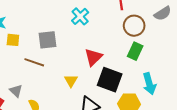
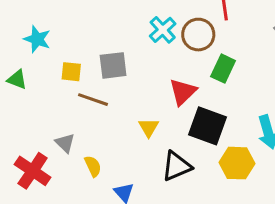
brown circle: (134, 26) -> (198, 35), moved
yellow square: (13, 40) -> (71, 72), moved
green rectangle: (135, 51) -> (223, 69), moved

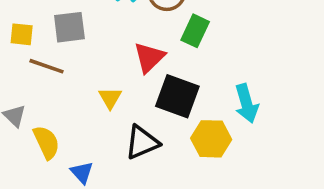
yellow semicircle: (93, 166) -> (46, 142), size x1.4

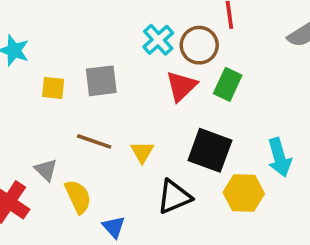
red triangle: (149, 57) -> (181, 86), moved
brown line: (46, 66) -> (94, 141), moved

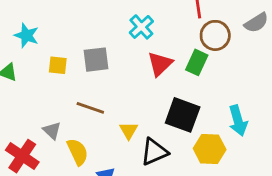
brown circle: (199, 45) -> (215, 35), moved
yellow triangle: (142, 152) -> (129, 131), moved

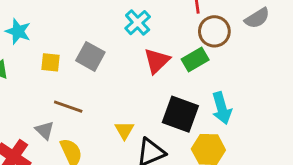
gray square: (96, 60) -> (90, 56), turned 36
green rectangle: (197, 62) -> (195, 59), turned 35
brown line: (90, 108) -> (68, 107), moved
cyan arrow: (238, 121) -> (222, 108), moved

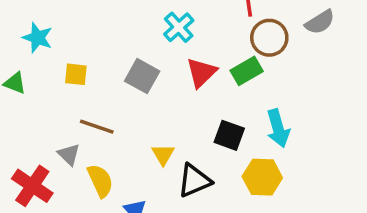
gray square: (90, 56) -> (142, 76), moved
black square: (180, 114) -> (229, 135), size x0.7

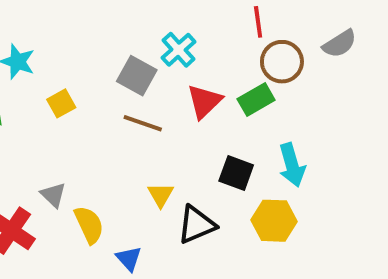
yellow square: (76, 74) -> (61, 103), turned -35
gray square: (142, 76) -> (137, 76), moved
brown line: (97, 127) -> (143, 123), moved

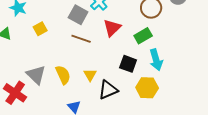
green rectangle: (256, 99) -> (143, 36), moved
gray triangle: (53, 195) -> (36, 75), size x1.5
yellow semicircle: (89, 225) -> (63, 75), moved

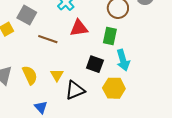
gray square: (78, 15) -> (27, 15), moved
red triangle: (112, 28) -> (79, 28), turned 36
green rectangle: (143, 36) -> (110, 36), turned -48

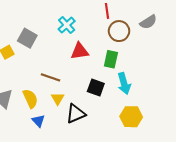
brown line: (48, 39) -> (50, 77), moved
yellow hexagon: (114, 88) -> (131, 117), moved
blue triangle: (41, 107) -> (38, 121), moved

